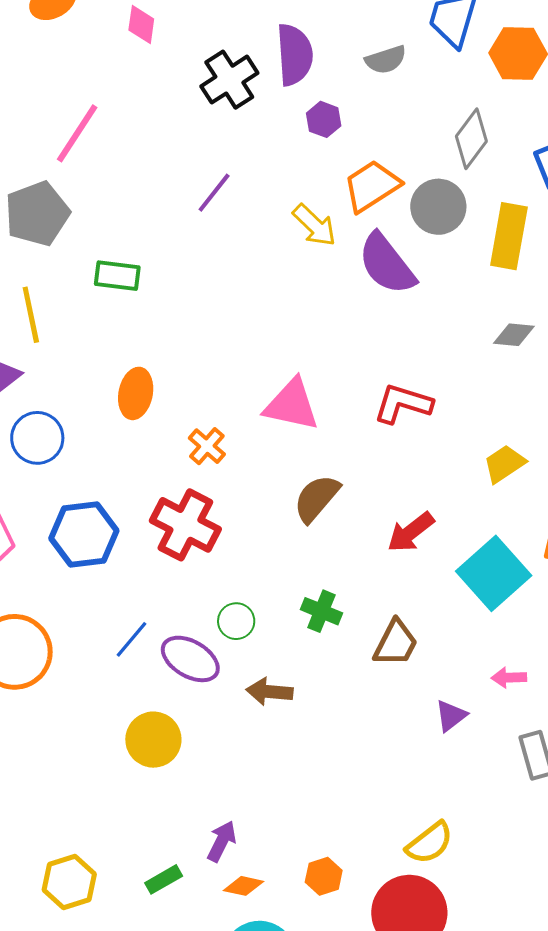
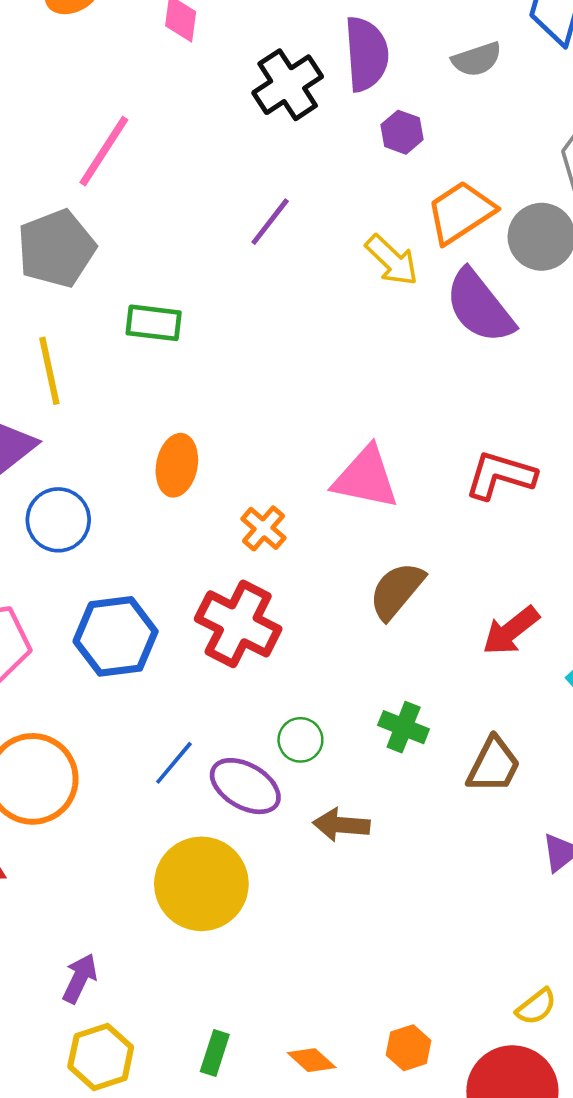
yellow circle: (153, 740) -> (201, 884), size x1.4
purple arrow: (222, 841) -> (80, 978), moved
yellow semicircle: (430, 843) -> (536, 1007), size x0.7
green rectangle: (164, 879) -> (215, 1053), turned -42
orange diamond: (243, 886) -> (312, 1060), turned 30

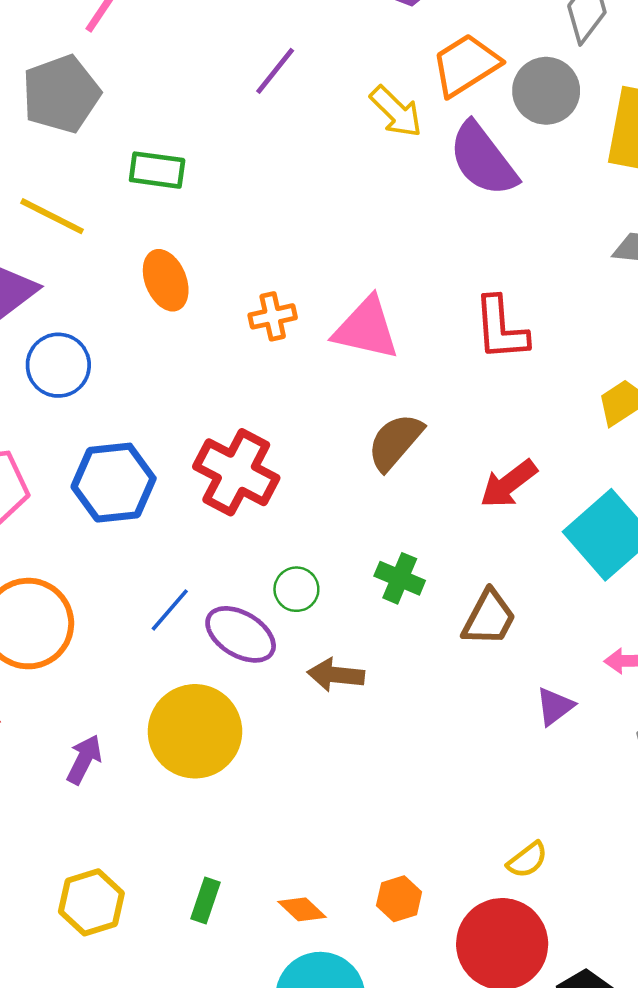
yellow line: (49, 371) -> (52, 216), turned -52
orange ellipse: (177, 465) -> (166, 280), moved, turned -34
red L-shape: (500, 475) -> (501, 328), turned -112
orange cross: (263, 528) -> (273, 316), moved, turned 36
purple arrow: (80, 978) -> (84, 759), moved

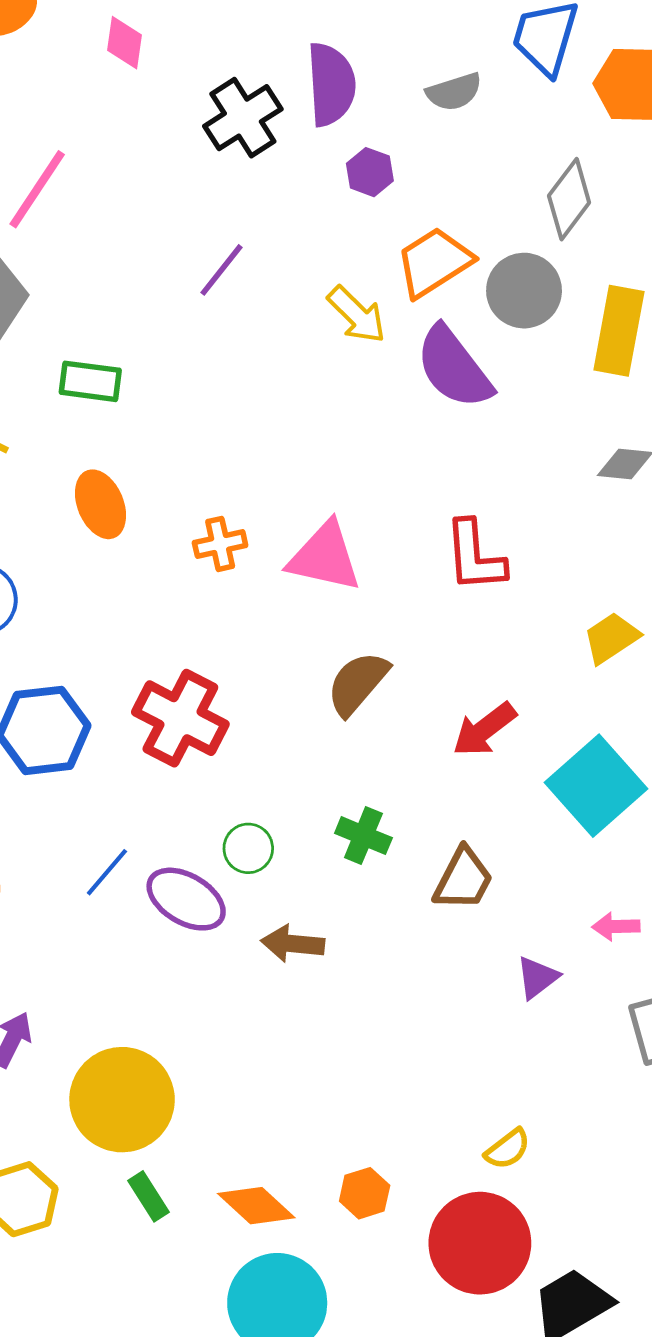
yellow circle: (195, 731) -> (122, 1100), moved
green rectangle: (205, 901) -> (149, 1196), turned -51
orange diamond: (302, 909) -> (256, 1206), size x1.4

